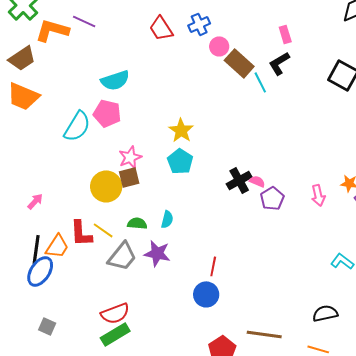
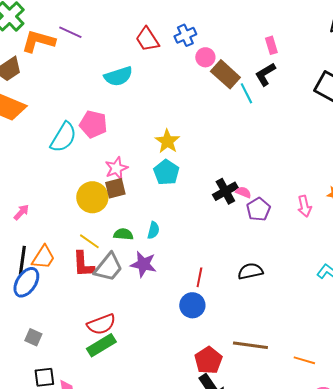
cyan semicircle: (115, 80) -> (118, 76), moved
red L-shape: (81, 233) -> (83, 264), moved
black semicircle: (325, 313) -> (250, 271), moved

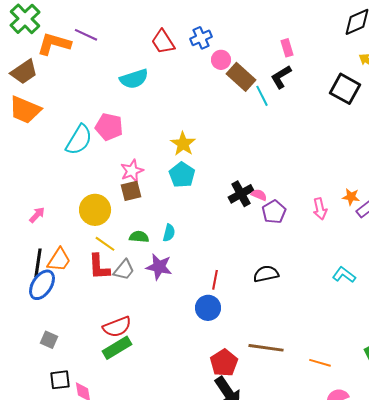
yellow circle: (92, 197) -> (95, 210), moved
gray trapezoid: (108, 267) -> (124, 270), size x0.7

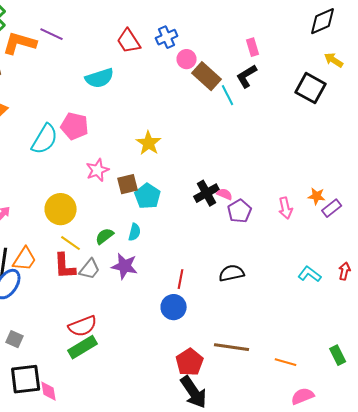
cyan pentagon: (182, 175) -> (148, 196), moved
brown square: (131, 191) -> (128, 184), moved
green semicircle: (139, 237) -> (105, 236), turned -42
black square: (60, 380) -> (26, 379), size x1.5

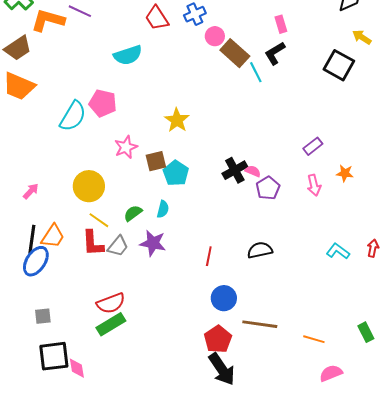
purple rectangle: (332, 208) -> (313, 146), moved
blue circle: (174, 307) -> (224, 298), moved
gray square: (15, 339) -> (43, 316), turned -30

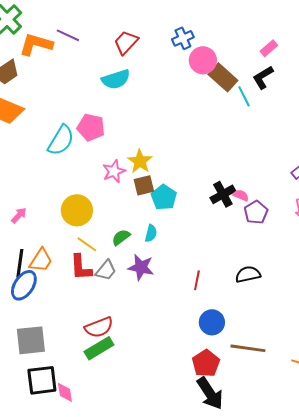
red trapezoid: (157, 18) -> (126, 42), moved, turned 76
pink rectangle: (281, 24) -> (269, 48), turned 66
pink circle: (215, 36) -> (203, 60), size x1.4
yellow star: (177, 120) -> (140, 161), moved
gray square: (43, 316) -> (31, 340), size x1.8

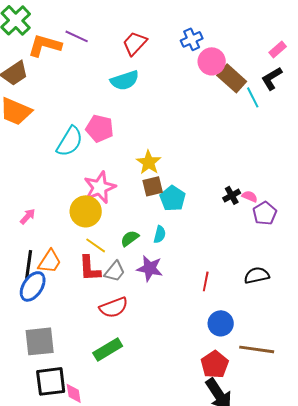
pink star: (114, 171) -> (100, 187), moved, size x1.4
black cross: (223, 194) -> (232, 195), size x0.7
red semicircle: (99, 327) -> (114, 307), moved

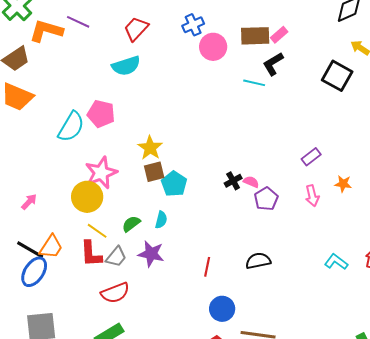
brown rectangle: (232, 78) -> (255, 36), moved, turned -44
cyan line: (253, 97) -> (254, 83), turned -50
black line: (29, 264) -> (30, 250), turned -68

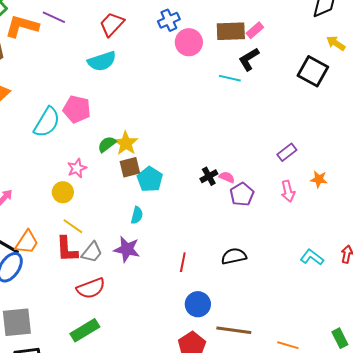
pink star: (101, 173) -> (77, 168), size x0.6
yellow circle: (87, 197) -> (63, 192), size x0.7
green semicircle: (131, 224) -> (107, 144), moved

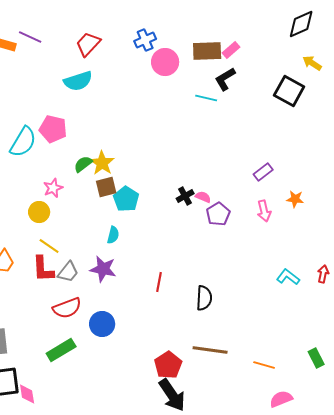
black semicircle: (234, 256) -> (204, 298), moved, turned 105
blue circle: (198, 304) -> (102, 324), moved

